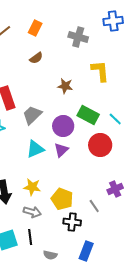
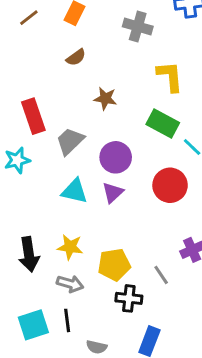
brown star: (65, 86) -> (105, 99), moved
green rectangle: (88, 115) -> (163, 124), moved
cyan triangle: (35, 149) -> (74, 191), turned 36
yellow pentagon: (62, 199) -> (114, 265), turned -30

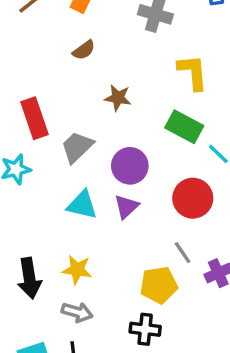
yellow pentagon: (114, 265) -> (159, 285), moved
gray line: (161, 275) -> (183, 253), moved

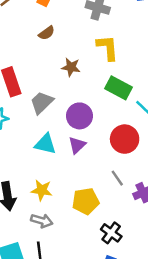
yellow L-shape: (193, 72) -> (108, 48), moved
yellow pentagon: (159, 285) -> (86, 201), moved
black cross: (145, 329) -> (111, 233), moved, turned 30

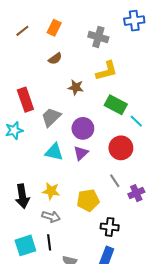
yellow L-shape: (108, 48) -> (107, 71), turned 80
black cross: (111, 233) -> (110, 227), turned -30

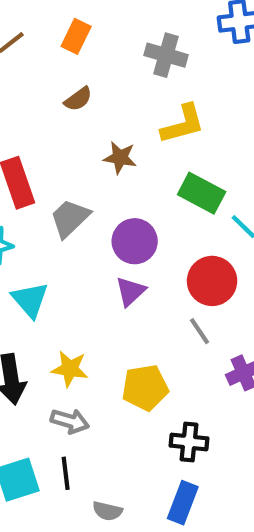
cyan triangle: (54, 152) -> (30, 300), moved, turned 36
gray line: (115, 181) -> (199, 331), moved

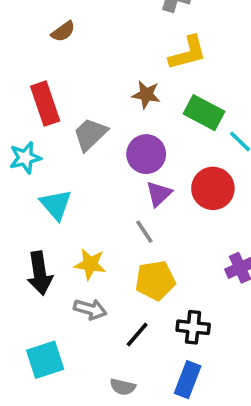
brown semicircle: (78, 99) -> (63, 31), moved
brown star: (120, 158) -> (146, 95), moved
purple triangle: (130, 291) -> (159, 194), moved
gray line: (199, 331) -> (144, 232), moved
black line: (66, 473) -> (137, 335), moved, turned 48

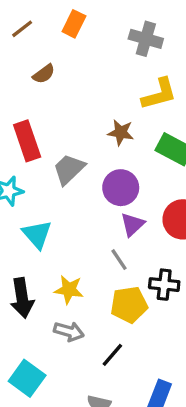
black cross: (193, 327) -> (164, 285), moved
cyan square: (45, 360) -> (27, 378), turned -36

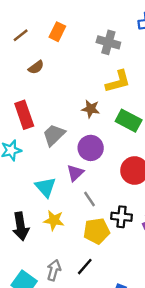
purple triangle: (132, 224) -> (75, 173), moved
cyan triangle: (37, 234) -> (46, 187), moved
gray arrow: (69, 331) -> (54, 270), moved, turned -90

